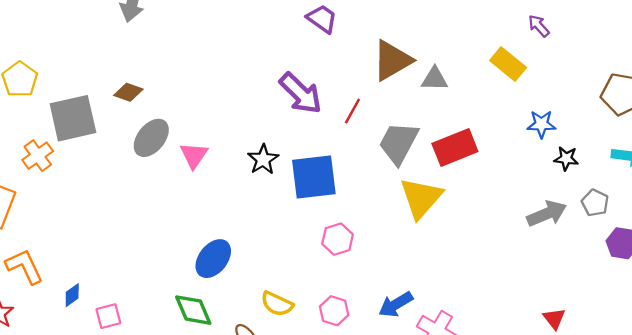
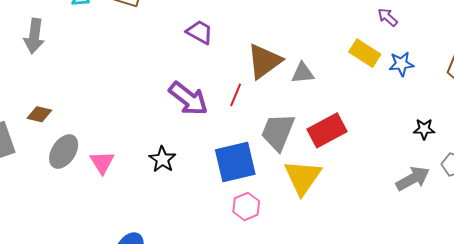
red line: (352, 111) -> (236, 95), moved
blue star: (541, 124) -> (401, 64), moved
blue square: (314, 177) -> (235, 162), moved
pink hexagon: (338, 239) -> (246, 207), moved

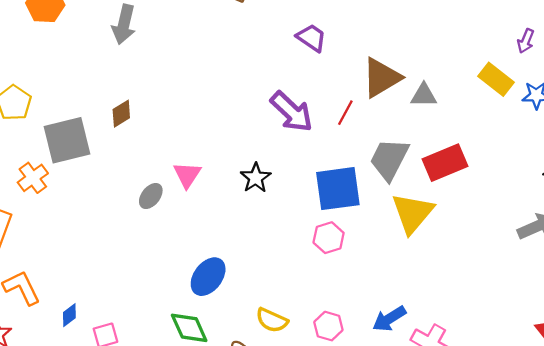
purple arrow: (388, 17) -> (526, 41), turned -115
brown diamond: (39, 114) -> (121, 114), turned -50
gray ellipse: (64, 152) -> (151, 196), moved, size x0.7
pink hexagon: (246, 207) -> (329, 238), moved

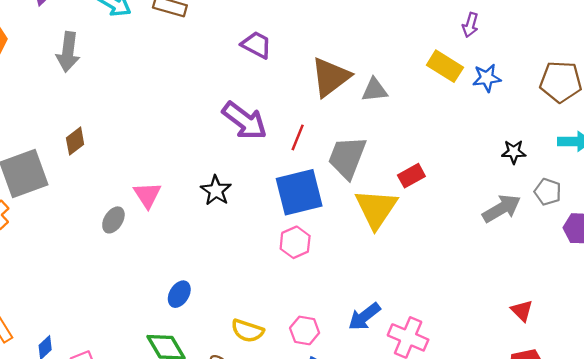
red line: (345, 113) -> (298, 137), moved
red rectangle: (445, 163) -> (411, 176), moved, size x0.6
blue ellipse: (208, 277) -> (179, 294), size x0.7

